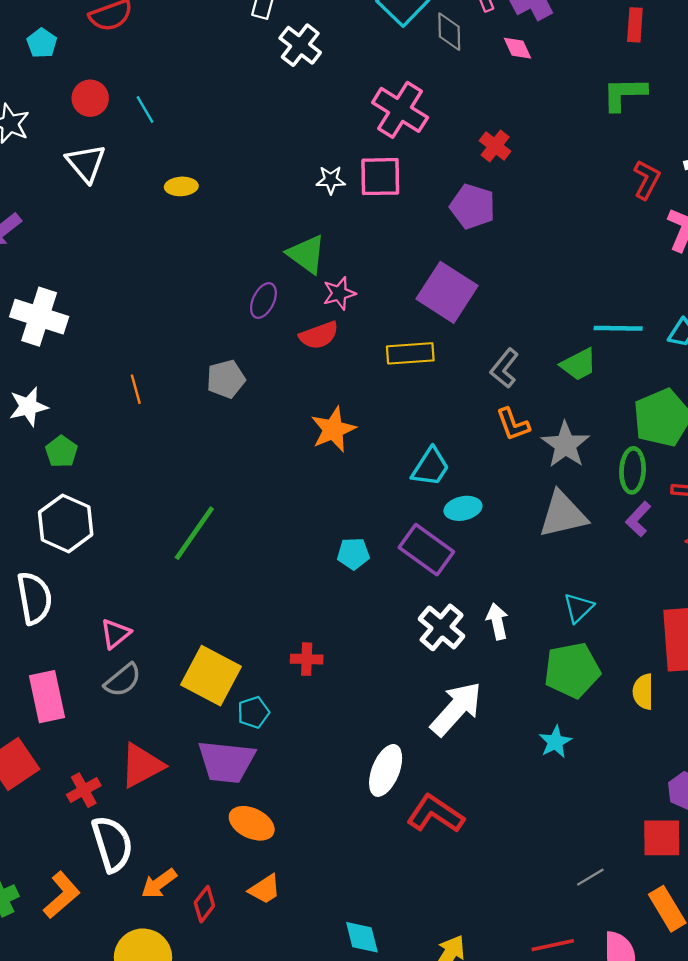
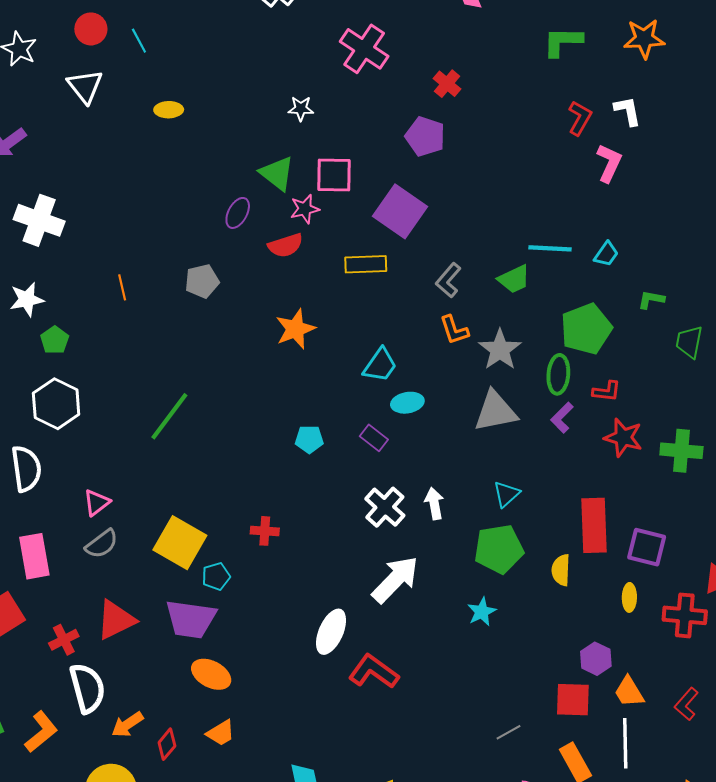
pink square: (380, 177) -> (334, 175), moved
purple rectangle: (426, 550) -> (374, 438), size x0.6

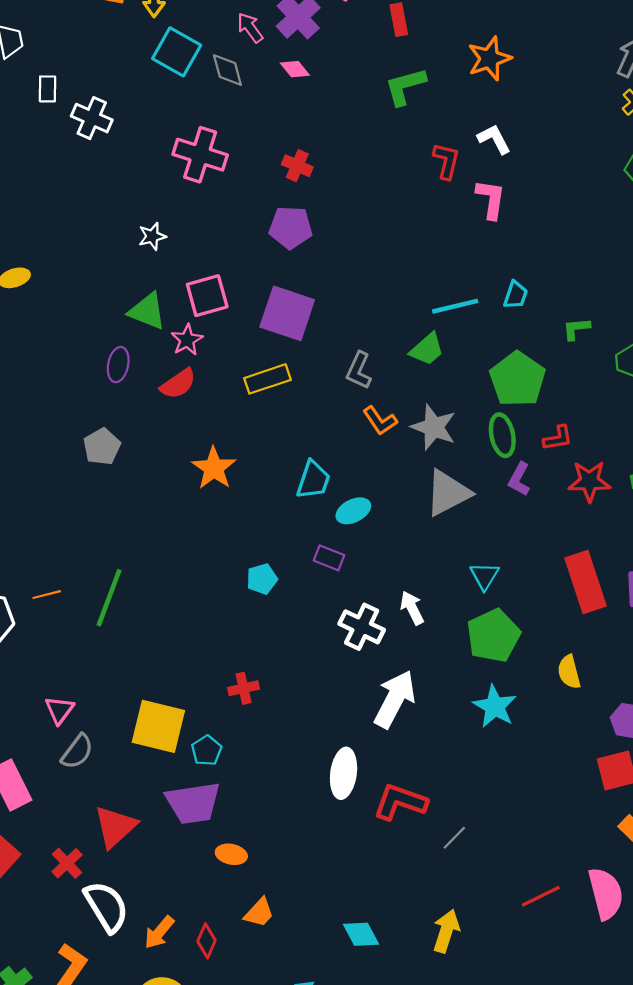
orange line: (122, 287) -> (47, 595), moved, turned -75
yellow semicircle: (561, 570) -> (569, 672), moved
cyan star: (482, 612) -> (495, 706), size x1.4
orange ellipse: (211, 674) -> (231, 854), size x0.7
gray line: (509, 732) -> (454, 838), moved

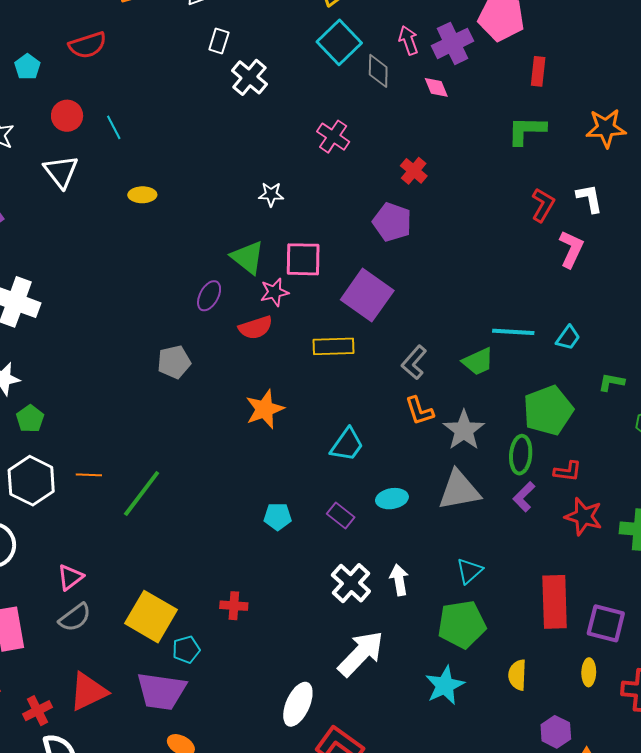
pink cross: (200, 155) -> (333, 137), size x0.7
cyan ellipse: (353, 511) -> (392, 499), moved

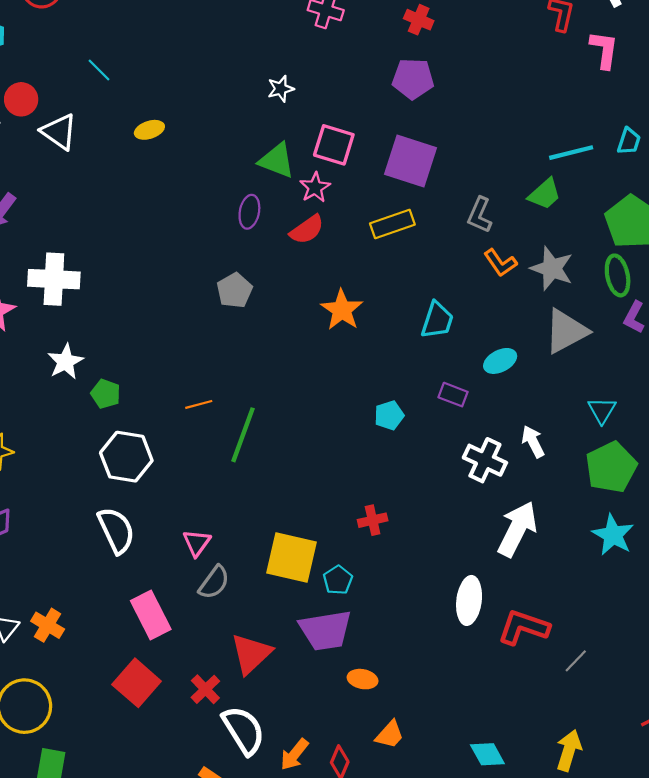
red circle: (67, 116) -> (21, 99), moved
pink square: (303, 259) -> (334, 145), turned 33
orange line: (89, 475) -> (199, 404), moved

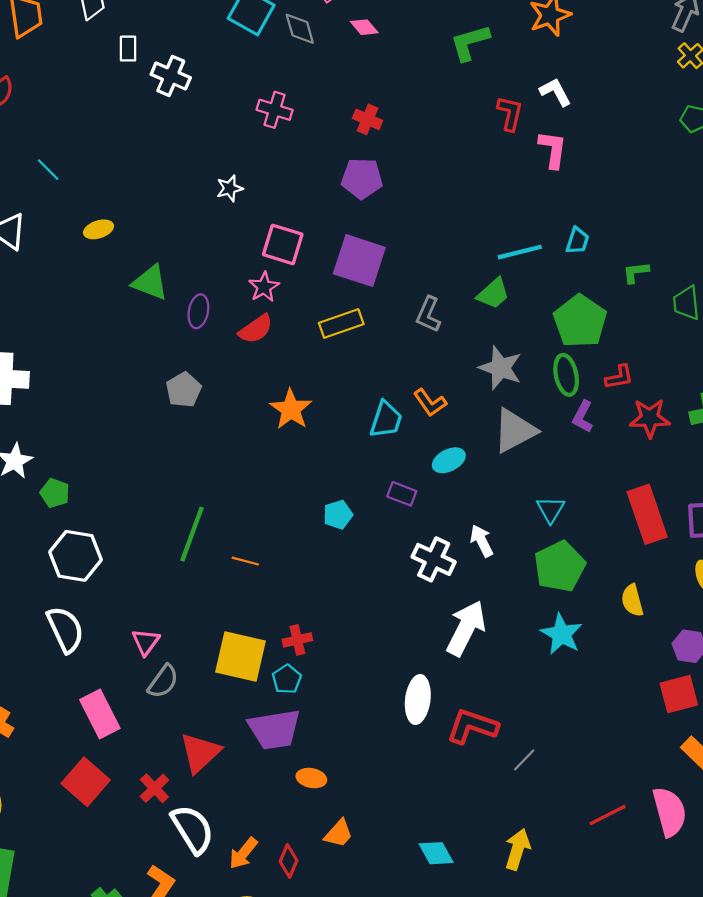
green triangle: (277, 160) -> (150, 282), moved
orange L-shape: (500, 263) -> (430, 403), moved
orange line: (199, 404) -> (245, 561), moved, turned 30
red cross: (373, 520) -> (297, 640), moved

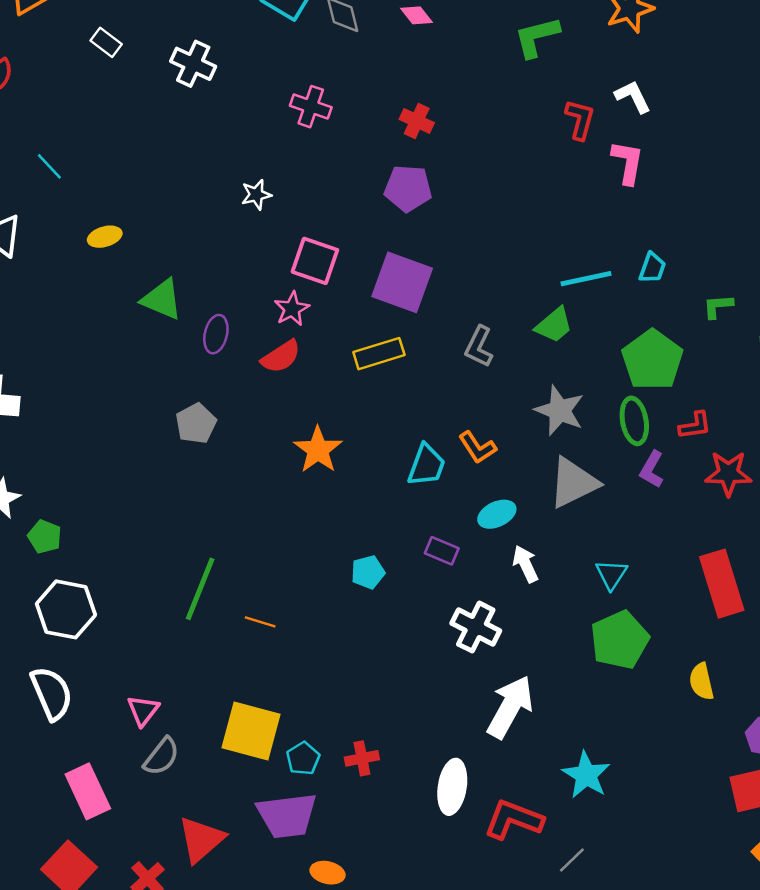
white rectangle: (128, 49) -> (106, 42), moved, turned -55
white arrow: (482, 541) -> (526, 564), moved
cyan star: (562, 634) -> (586, 775), moved
red cross: (297, 640) -> (362, 758), moved

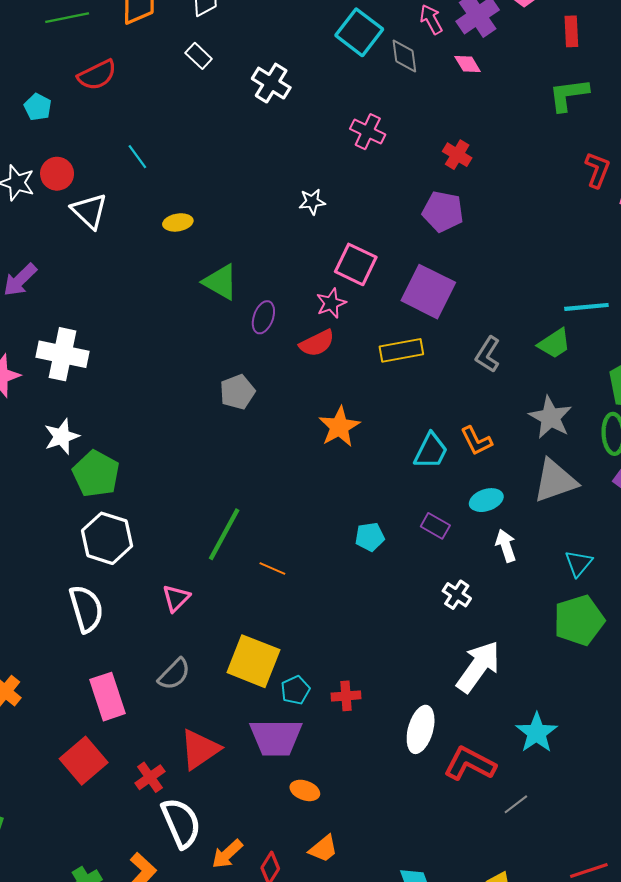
green pentagon: (45, 537) -> (96, 474), size x1.6
white cross: (476, 627) -> (457, 595), size x0.7
pink triangle: (143, 710) -> (176, 598), moved

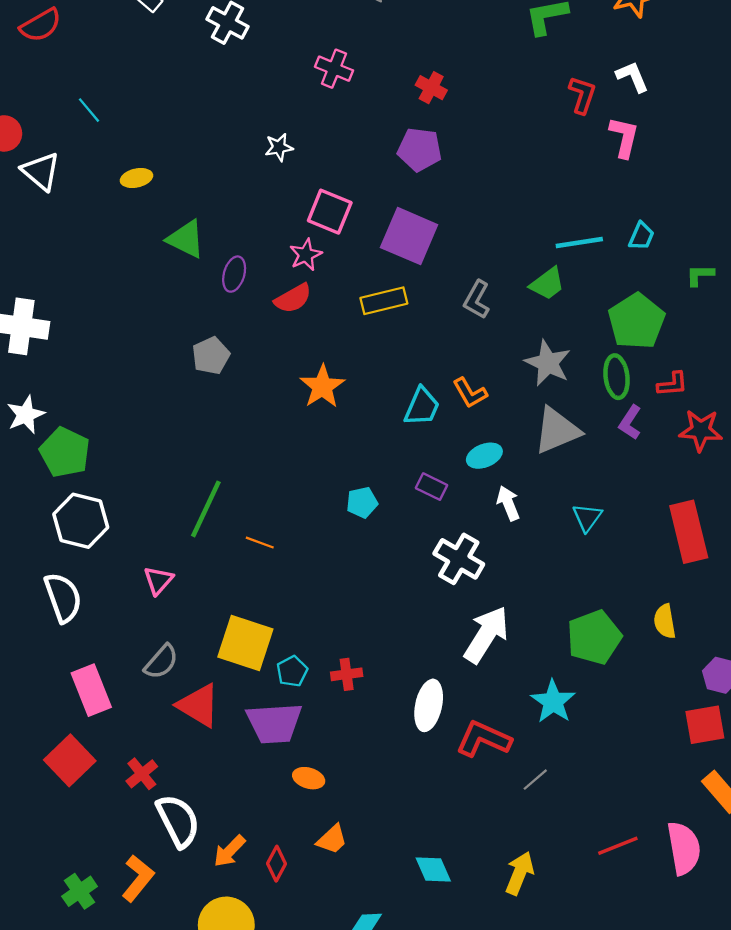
white cross: (457, 595) -> (459, 559), size x1.6
green pentagon: (579, 620) -> (594, 637), moved
red triangle: (200, 749) -> (199, 705), moved, turned -51

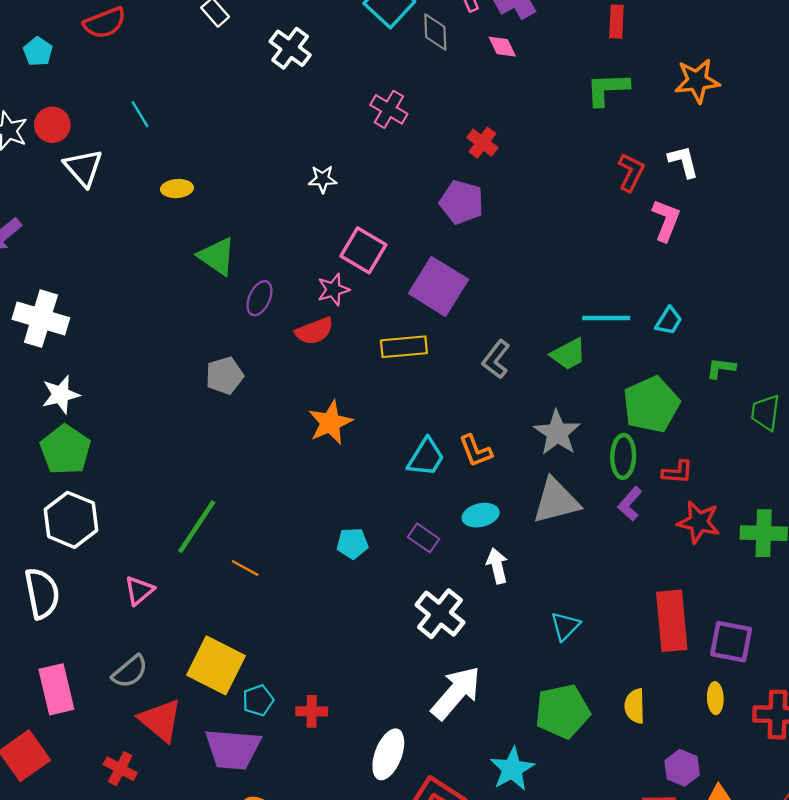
white star: (26, 415) -> (61, 395), moved
cyan triangle: (587, 517) -> (565, 626), moved
red cross: (142, 774) -> (120, 769), moved, turned -32

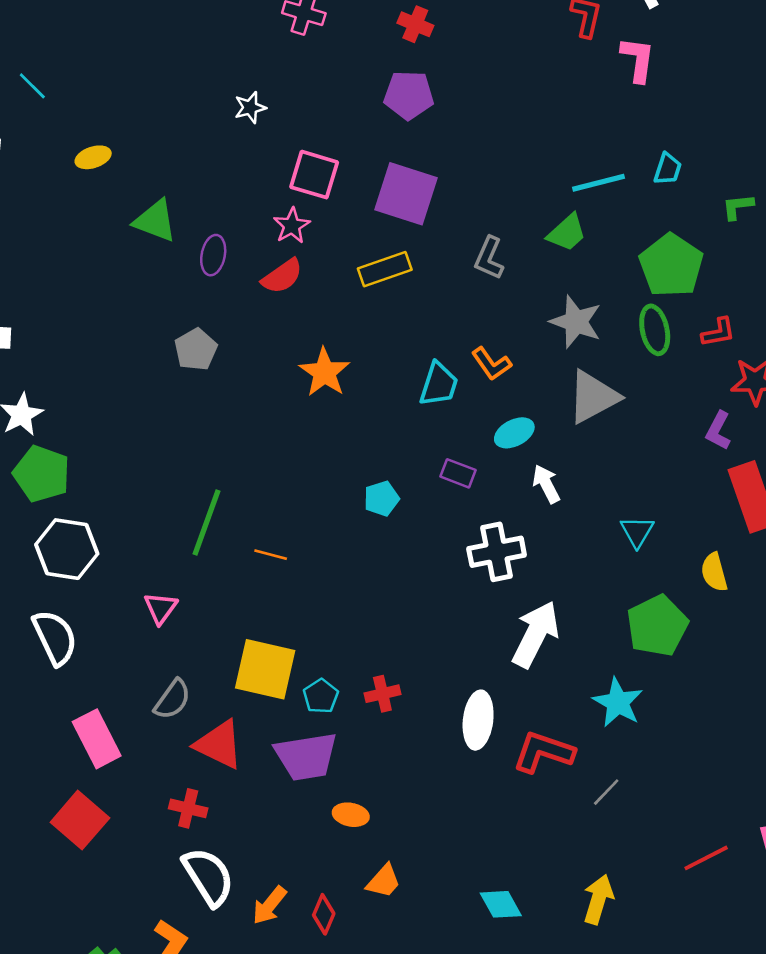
purple L-shape: (630, 504) -> (718, 431), moved
white cross: (440, 614) -> (497, 552), turned -36
yellow semicircle: (635, 706) -> (714, 572), moved

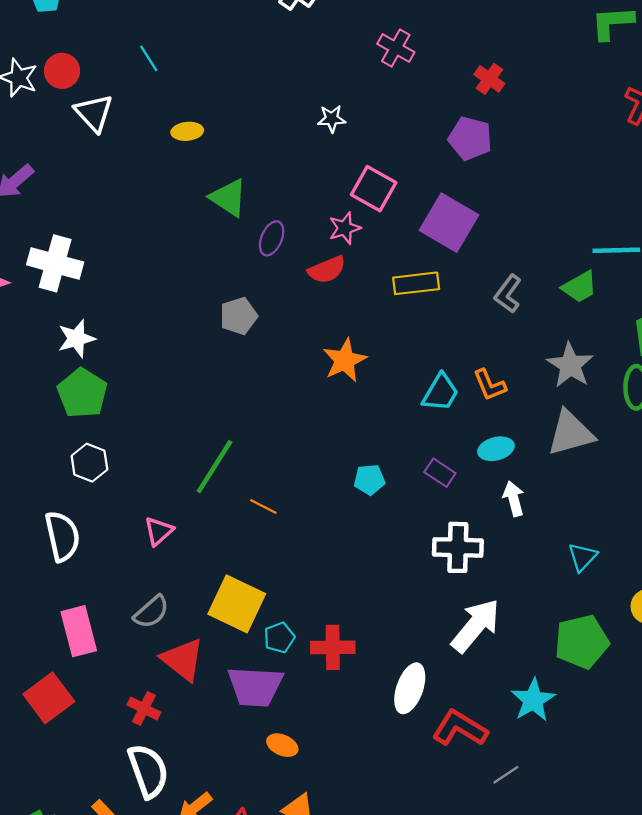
white hexagon: (67, 549) -> (89, 463), size x0.7
red cross: (382, 694) -> (333, 647), size x1.4

